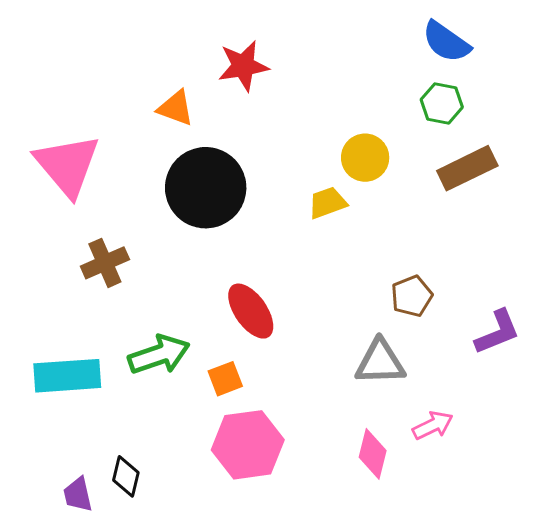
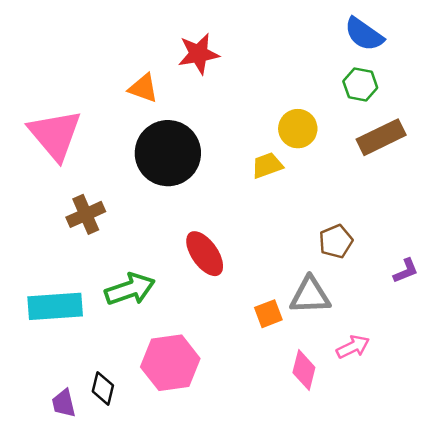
purple L-shape: (497, 332) -> (406, 271), size x0.7
orange square: (225, 379) -> (268, 314), moved
pink hexagon: (248, 445) -> (170, 363), moved

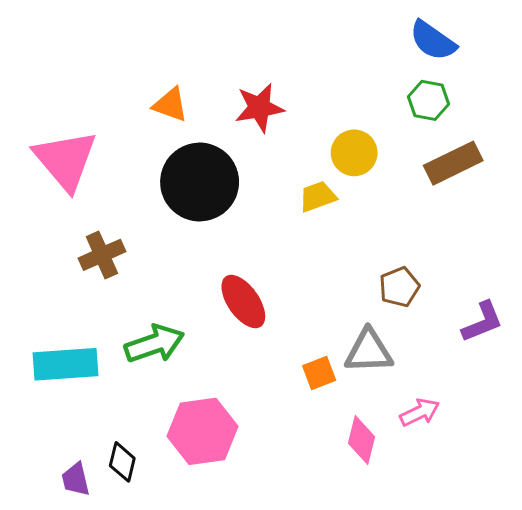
red star: (199, 54) -> (259, 108), moved
purple L-shape: (406, 271) -> (482, 322), size x1.4

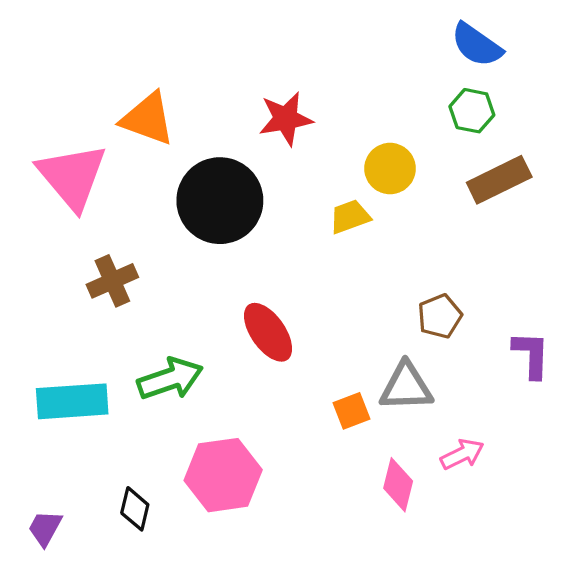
orange triangle: (170, 105) -> (148, 119), moved, size x1.4
purple L-shape: (482, 322) -> (531, 355), turned -66
purple trapezoid: (76, 479) -> (45, 528), moved, turned 42

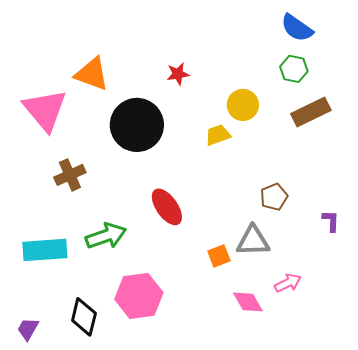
red star: (286, 119) -> (178, 74), size x0.7
purple L-shape: (531, 355) -> (331, 221), size x0.7
pink diamond: (398, 485) -> (248, 302), turned -44
black diamond: (135, 509) -> (84, 317), size x1.4

